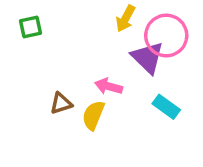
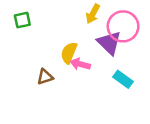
yellow semicircle: (93, 115) -> (69, 53), moved

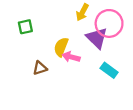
green square: (22, 20) -> (25, 27), moved

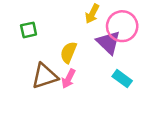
pink arrow: (71, 57) -> (68, 79), moved, turned -78
brown triangle: (40, 68) -> (45, 76), size x1.6

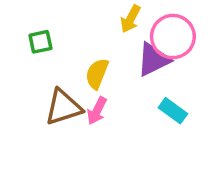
purple triangle: (108, 42) -> (153, 59), turned 50

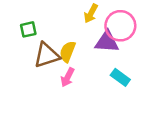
purple triangle: (153, 59) -> (107, 42), turned 30
brown triangle: (63, 107) -> (47, 55), moved

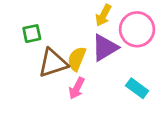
purple triangle: (107, 42) -> (105, 48), moved, turned -35

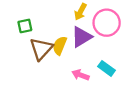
brown triangle: (53, 63) -> (41, 49), turned -30
pink arrow: (77, 88) -> (80, 75), moved, turned 84

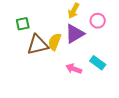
pink circle: (107, 23) -> (98, 21), size x0.6
brown triangle: (41, 49) -> (38, 45), turned 35

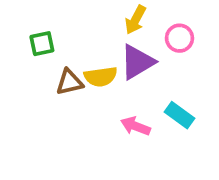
yellow semicircle: (55, 42) -> (101, 77), turned -120
brown triangle: (38, 45) -> (69, 82), size x0.7

